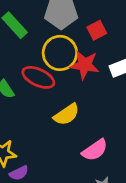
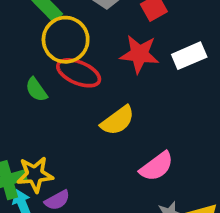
yellow circle: (60, 53) -> (66, 40), moved

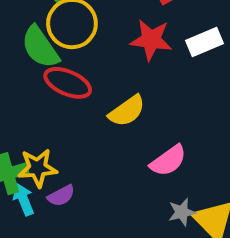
red ellipse: (79, 73) -> (68, 83), moved
green semicircle: (36, 90) -> (40, 47), moved, size x1.6

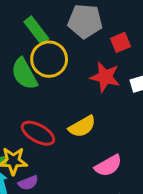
red ellipse: (68, 83) -> (38, 133), moved

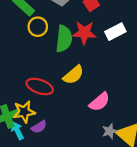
yellow circle: (49, 59) -> (38, 27), size x0.7
green semicircle: (24, 74) -> (64, 39), moved, turned -135

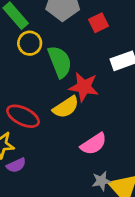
red star: (84, 33) -> (84, 87), moved
green semicircle: (64, 39) -> (60, 62), turned -35

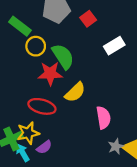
red star: (84, 87) -> (50, 74), moved
pink semicircle: (94, 144) -> (103, 118), turned -55

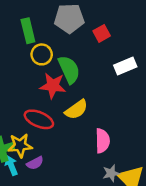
green rectangle: (20, 26) -> (28, 31), turned 30

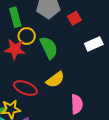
red star: (53, 86) -> (15, 49), moved

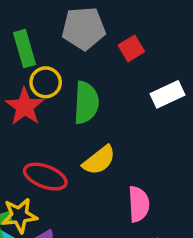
green semicircle: (49, 48) -> (86, 103), turned 30
red star: (15, 49) -> (25, 107), turned 30

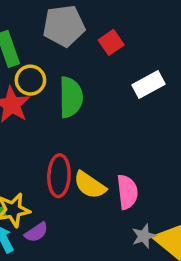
yellow semicircle: (99, 160) -> (90, 185), moved, turned 76
red ellipse: (45, 177) -> (59, 176), moved, turned 75

